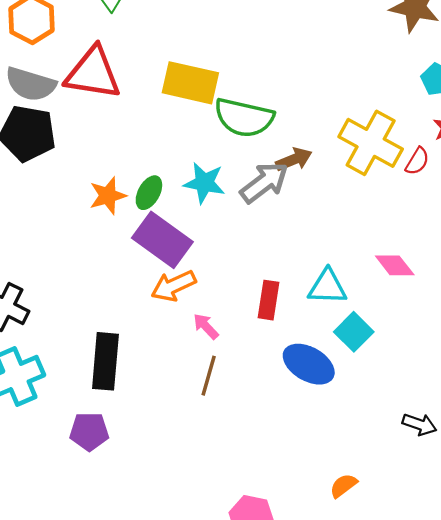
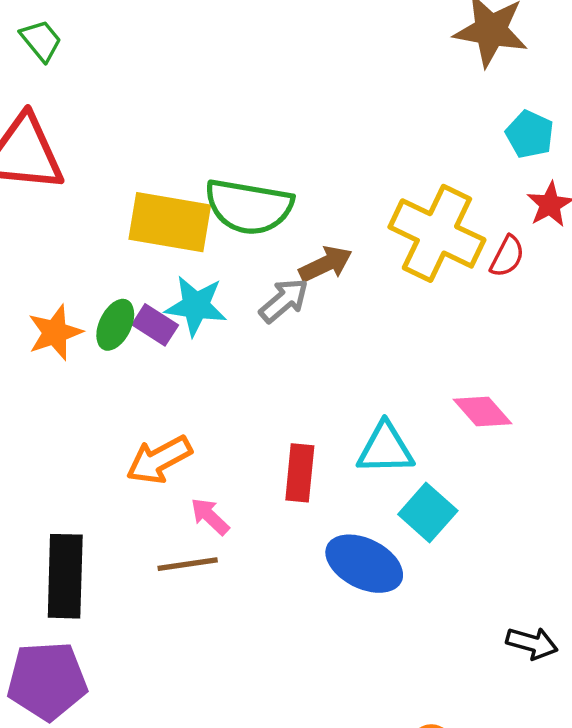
yellow rectangle: (190, 83) -> (170, 222), moved
gray arrow: (264, 183) -> (284, 300), size x0.7
purple rectangle: (162, 240) -> (155, 325), moved, size x0.5
brown line: (209, 376) -> (188, 564), moved, turned 69
purple pentagon: (89, 432) -> (47, 681), size x1.4

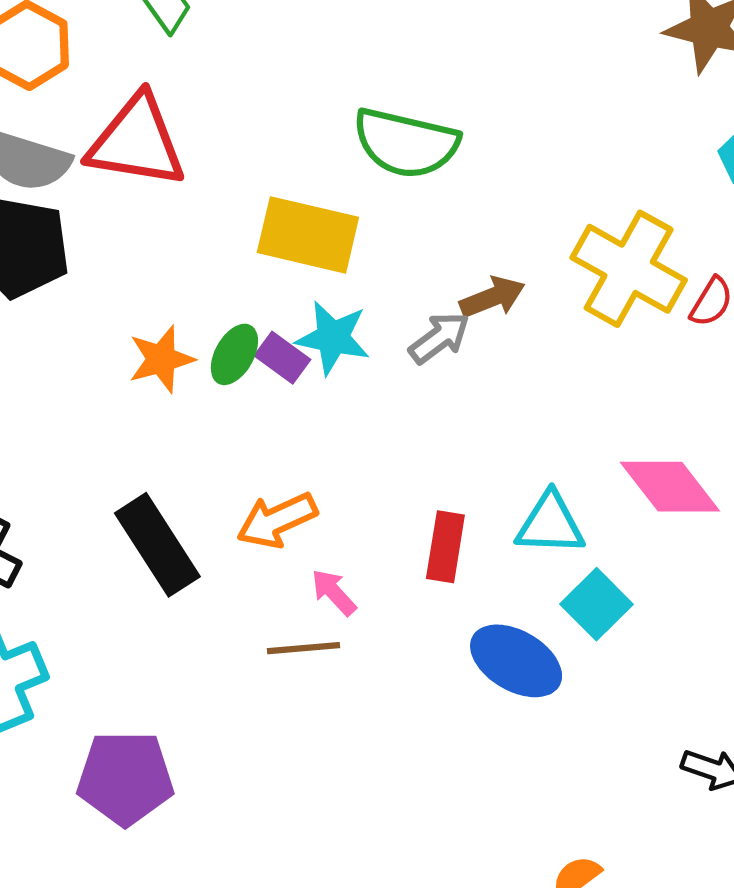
green semicircle: (249, 207) -> (406, 143), moved
pink diamond: (482, 412) -> (670, 487), size x1.4
black rectangle: (65, 576) -> (157, 545), moved, turned -38

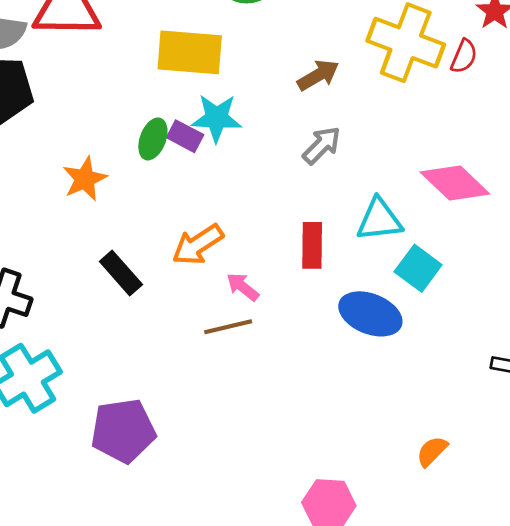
gray arrow: (439, 338) -> (322, 145), moved
orange star: (161, 359) -> (85, 179), moved
black rectangle: (157, 545) -> (121, 273), size x0.7

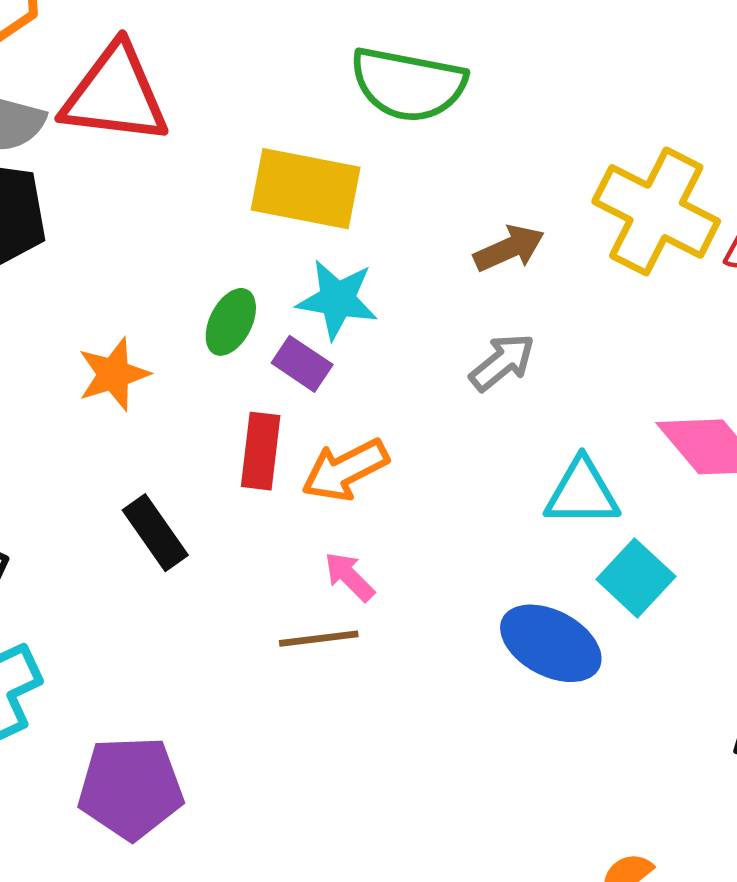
purple rectangle: (185, 136) -> (302, 364), moved
orange arrow: (198, 245) -> (345, 470), moved
red rectangle: (312, 245) -> (261, 451), moved

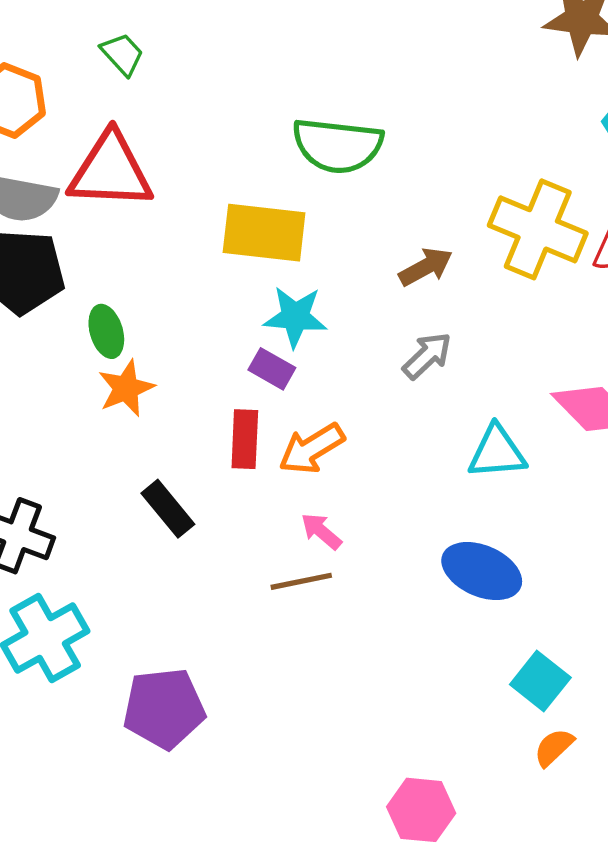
green ellipse: (231, 322) -> (106, 331), moved, turned -39
cyan square: (636, 578) -> (540, 681), moved

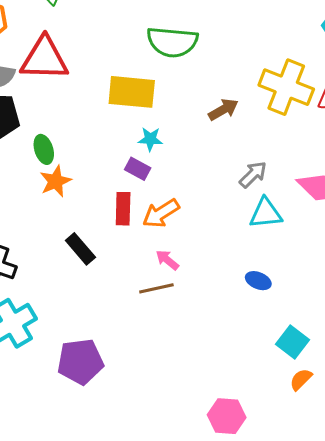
cyan star: (295, 317) -> (150, 139), size x0.7
gray arrow: (427, 356) -> (253, 175), moved
blue ellipse: (482, 571) -> (258, 281), size x0.6

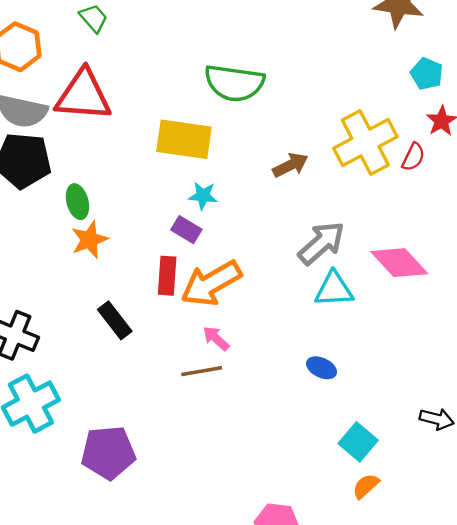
yellow cross: (286, 87) -> (365, 142), turned 38
gray arrow: (253, 175) -> (321, 243), size x1.4
orange arrow: (161, 213) -> (211, 283), size x1.4

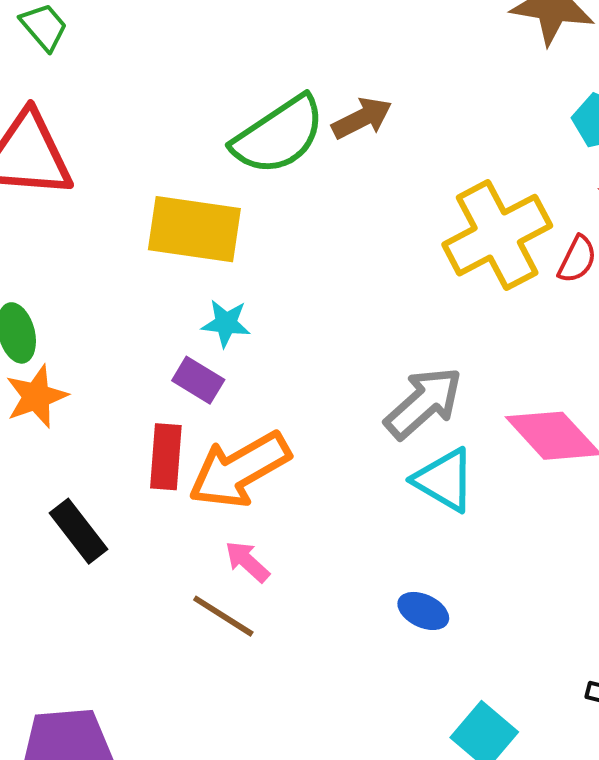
green semicircle: (234, 83) -> (279, 135), turned -42
brown arrow: (290, 165) -> (362, 118), moved
cyan triangle: (334, 289) -> (444, 480), turned 33
brown line: (202, 371) -> (223, 616), turned 42

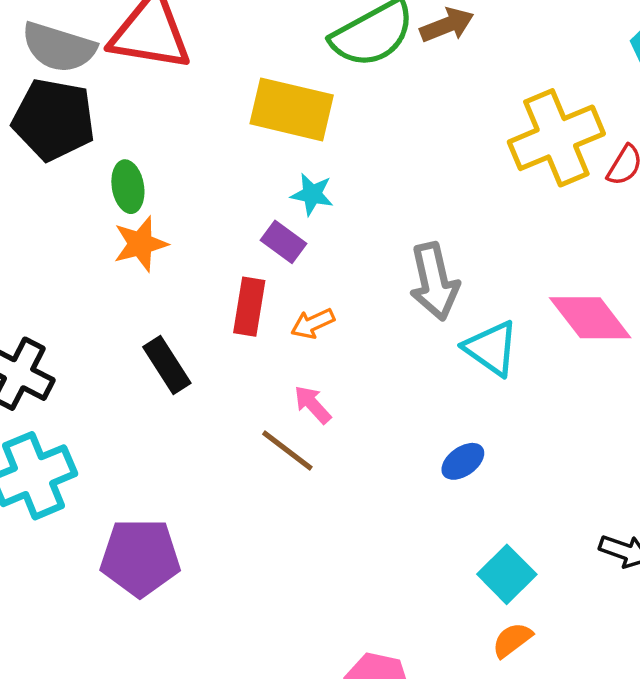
gray arrow: (424, 403) -> (434, 281), moved, turned 114
orange arrow: (239, 470) -> (313, 324), size x0.5
blue ellipse: (423, 611) -> (463, 461), turned -66

